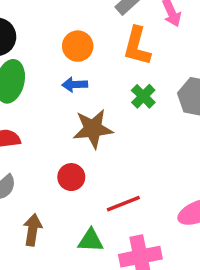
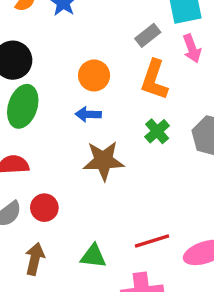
red circle: (71, 177) -> (44, 208), moved
red line: (123, 204) -> (152, 241), moved
green triangle: (91, 240) -> (93, 256), moved

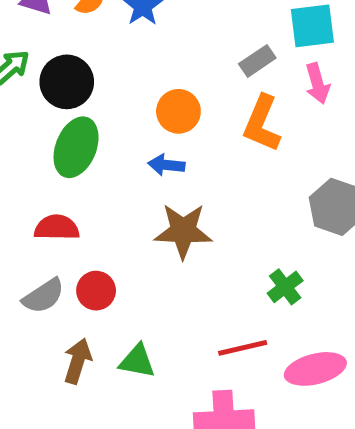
green cross: (157, 131) -> (285, 287), moved
green triangle: (93, 256) -> (137, 361), moved

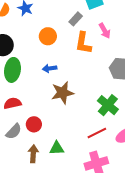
pink arrow: (317, 84) -> (105, 31), moved
orange circle: (178, 111) -> (48, 36), moved
green cross: (285, 287) -> (108, 105), size x1.5

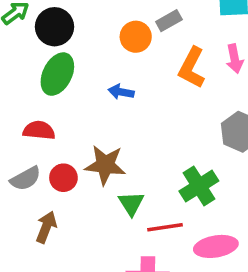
gray rectangle: (76, 19) -> (169, 21), moved
brown star: (62, 93) -> (105, 165), moved
green triangle: (57, 148) -> (131, 203), moved, turned 42

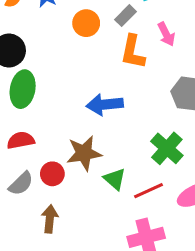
gray rectangle: (169, 21) -> (125, 16), moved
orange circle: (136, 37) -> (86, 23), moved
blue arrow: (121, 92) -> (105, 104), moved, size x1.6

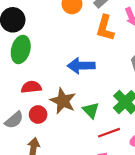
red semicircle: (21, 140) -> (31, 87), moved
brown star: (84, 153) -> (63, 101), turned 30
green triangle: (115, 179) -> (91, 110), moved

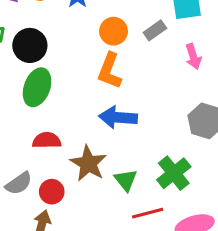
orange L-shape: (105, 28) -> (110, 71), moved
red circle: (38, 114) -> (52, 192), moved

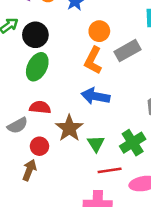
gray rectangle: (155, 30) -> (128, 51), moved, size x1.5
gray semicircle: (19, 183) -> (17, 125), moved

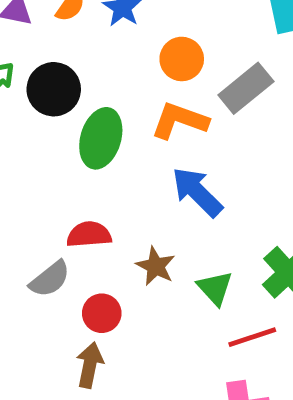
orange L-shape: (93, 60) -> (180, 121), turned 92
green ellipse: (37, 67) -> (101, 138), moved
blue arrow: (95, 96) -> (197, 192), turned 44
brown star: (69, 128) -> (156, 266), size x0.7

